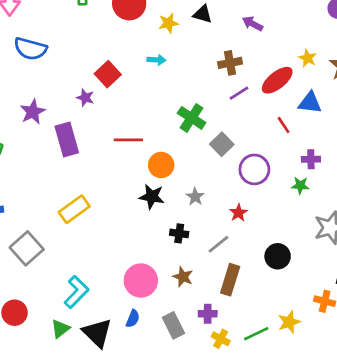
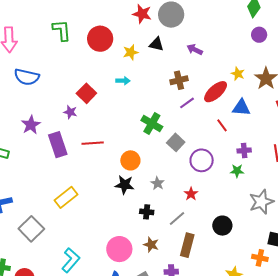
red line: (128, 140) -> (93, 143), moved

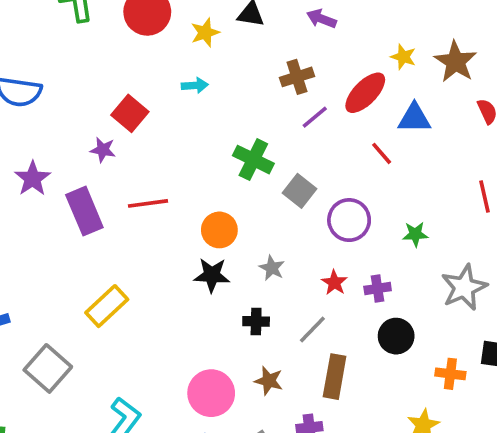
purple cross: (244, 150) -> (378, 289), moved
orange cross: (260, 258) -> (450, 374), moved

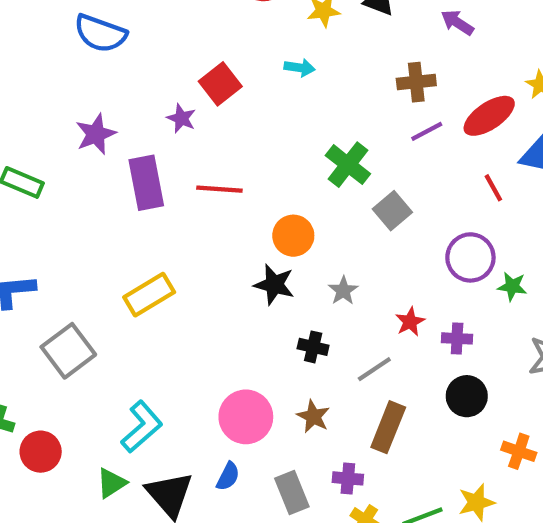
purple circle: (349, 220) -> (470, 257), moved

